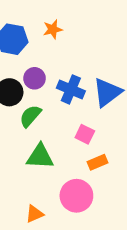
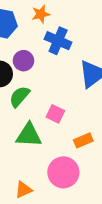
blue cross: (71, 89) -> (58, 41), moved
pink square: (85, 134) -> (55, 114), moved

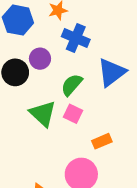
green semicircle: (19, 97) -> (72, 85), moved
green triangle: (29, 135) -> (43, 114), moved, turned 40

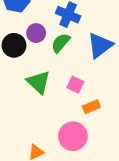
green semicircle: (72, 85) -> (61, 43), moved
pink square: (73, 114) -> (75, 85), moved

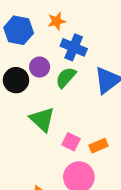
pink square: (75, 85) -> (71, 142), moved

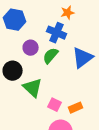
orange star: (57, 21) -> (68, 13), moved
black circle: (16, 80) -> (13, 71), moved

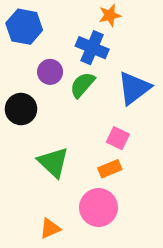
green triangle: (33, 88) -> (53, 162), moved
pink square: (55, 105) -> (118, 138), moved
orange rectangle: (76, 108) -> (110, 169), moved

